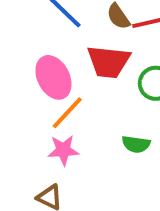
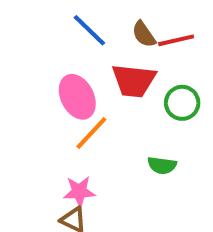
pink star: (63, 150) -> (79, 192), moved

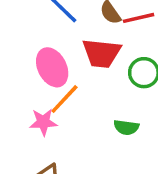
pink star: (79, 192) -> (43, 122), moved

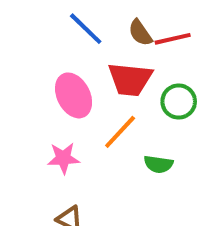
orange line: (64, 99) -> (120, 132), moved

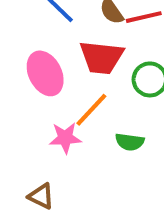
pink star: (63, 158) -> (65, 138), moved

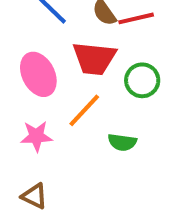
pink star: (65, 138) -> (36, 136), moved

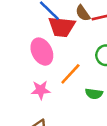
red trapezoid: (94, 58) -> (62, 27), moved

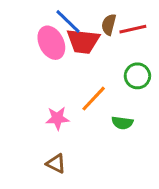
brown semicircle: (83, 13) -> (109, 25), turned 49
pink ellipse: (42, 52) -> (51, 43), moved

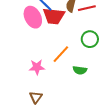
brown triangle: (56, 164) -> (36, 97), turned 40

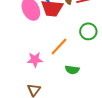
green semicircle: (80, 70) -> (72, 70), moved

